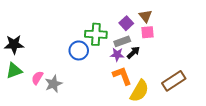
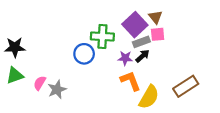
purple square: (126, 23) -> (135, 25), size x1.6
gray rectangle: (122, 41) -> (141, 42), moved

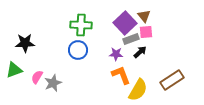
green cross: (102, 36) -> (81, 25), moved
black star: (15, 47) -> (25, 43), moved
black arrow: (142, 56) -> (140, 52), moved

